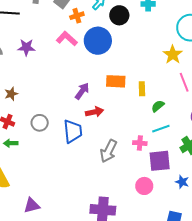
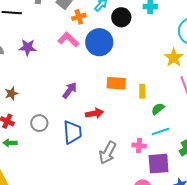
purple arrow: (82, 91) -> (70, 90), moved

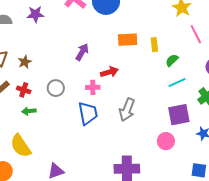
blue trapezoid: (72, 132) -> (88, 113), moved
pink cross: (139, 145) -> (93, 87), moved

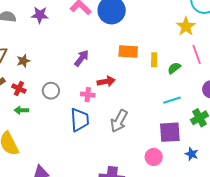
green semicircle: (172, 60) -> (174, 68), moved

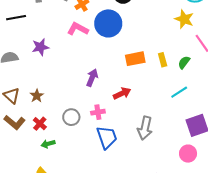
red cross: (19, 89) -> (40, 124), turned 32
pink cross: (88, 95) -> (98, 112), moved
cyan line: (172, 100) -> (179, 92), moved

